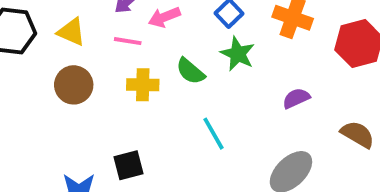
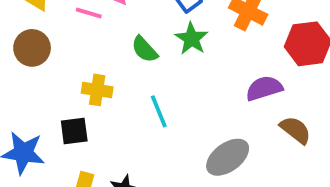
yellow cross: (143, 85) -> (97, 90), moved
purple semicircle: (296, 98) -> (264, 88), moved, size x1.4

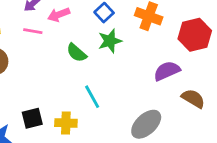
green star: (192, 39) -> (110, 41), turned 30
yellow cross: (97, 90) -> (66, 123), moved

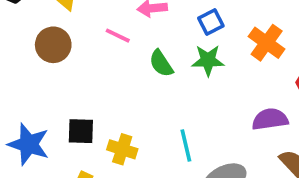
pink line: (33, 31) -> (118, 36), moved
cyan line: (92, 97) -> (186, 145), moved

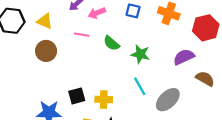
blue square: (211, 22) -> (133, 11), turned -32
green star: (208, 60) -> (140, 54), moved, turned 30

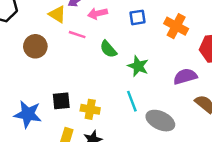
blue square: (133, 11) -> (138, 17), turned -32
yellow triangle: (45, 21) -> (57, 14), moved
gray ellipse: (168, 100) -> (160, 121), turned 60

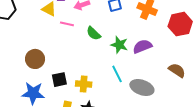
brown circle: (35, 46) -> (35, 59), moved
purple semicircle: (185, 76) -> (142, 46), moved

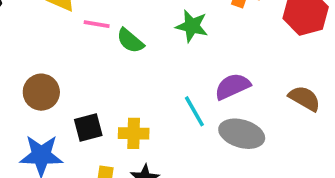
green semicircle: (94, 33) -> (130, 41), moved
green star: (119, 45) -> (192, 26), moved
purple semicircle: (142, 46) -> (232, 86), moved

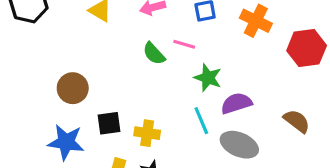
pink line: (97, 24) -> (184, 44), moved
green star: (192, 26) -> (208, 78), moved

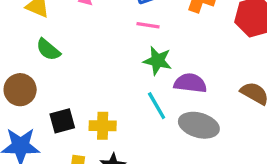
pink line: (184, 44) -> (148, 25), moved
green semicircle: (154, 54) -> (48, 50), moved
purple semicircle: (236, 103) -> (190, 83), turned 32

